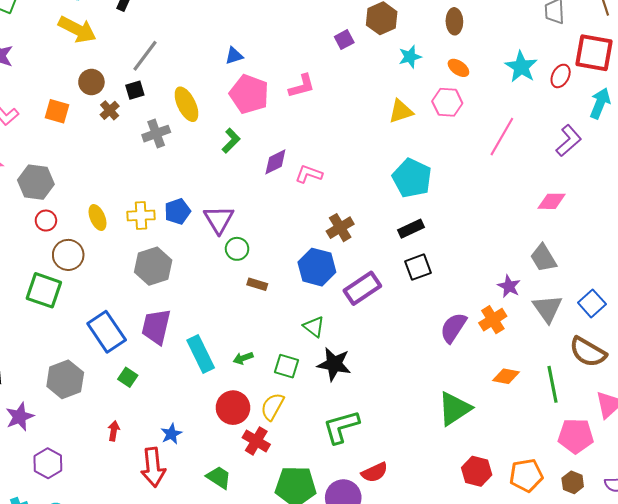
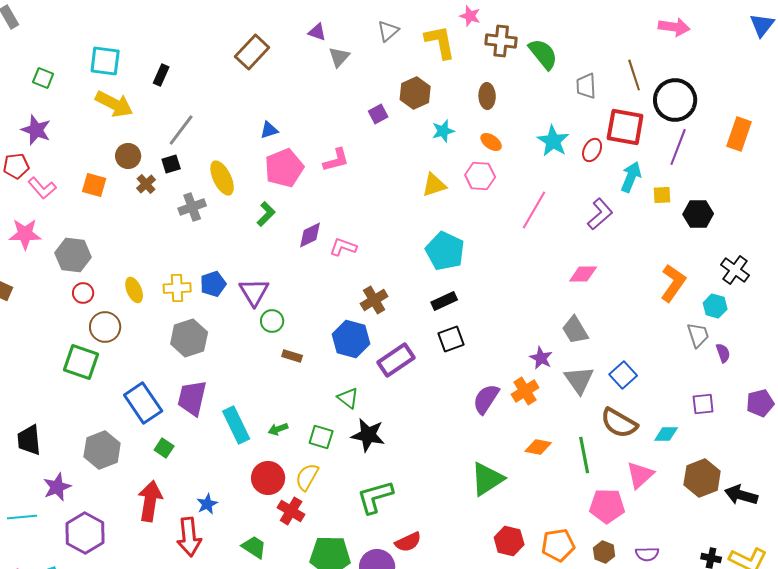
pink pentagon: (249, 94) -> (284, 168), turned 30
red arrow: (114, 431) -> (150, 501), size x2.0
purple hexagon: (48, 463) -> (85, 533), size x1.4

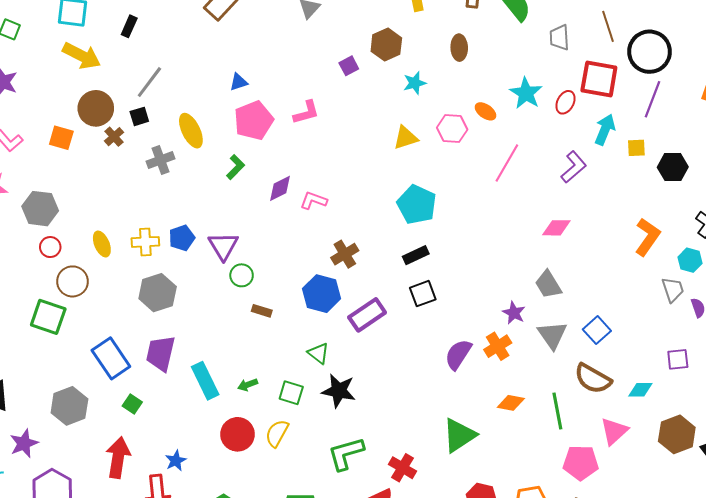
orange ellipse: (491, 142) -> (486, 111), moved
brown circle: (128, 156) -> (96, 108), size x1.4
red cross: (291, 511) -> (403, 468), moved

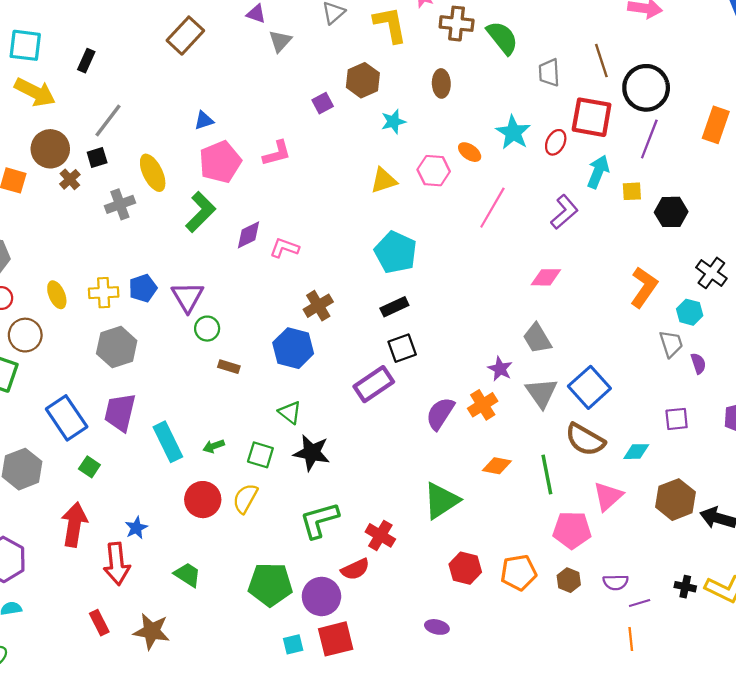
green L-shape: (235, 167) -> (201, 212), size x1.5
purple rectangle: (367, 315) -> (374, 384), moved
blue square: (597, 330) -> (589, 387), size x1.4

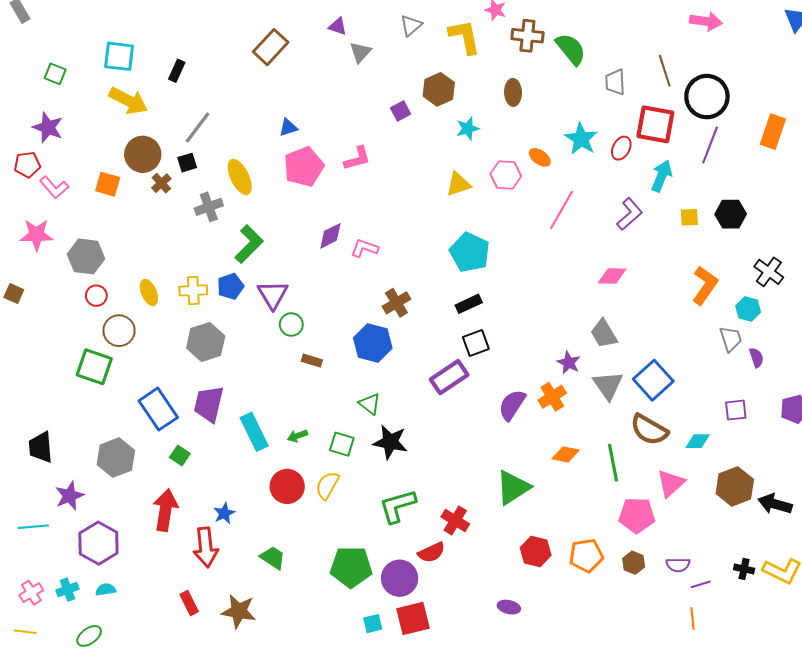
yellow square: (632, 191) -> (689, 217), moved
green L-shape: (201, 212) -> (249, 244), moved

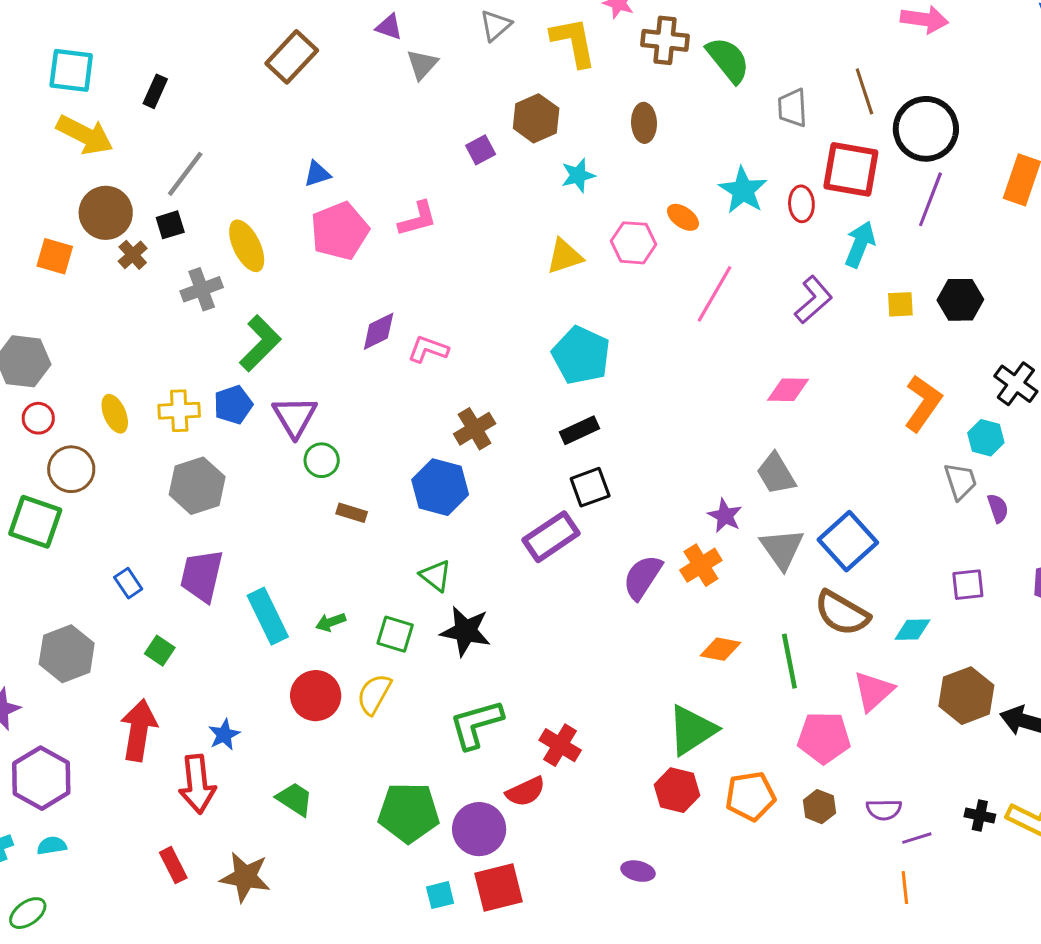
red ellipse: (621, 148) -> (801, 204), turned -30
blue rectangle: (158, 409) -> (128, 583), size x0.5
green triangle: (513, 487) -> (692, 730), moved

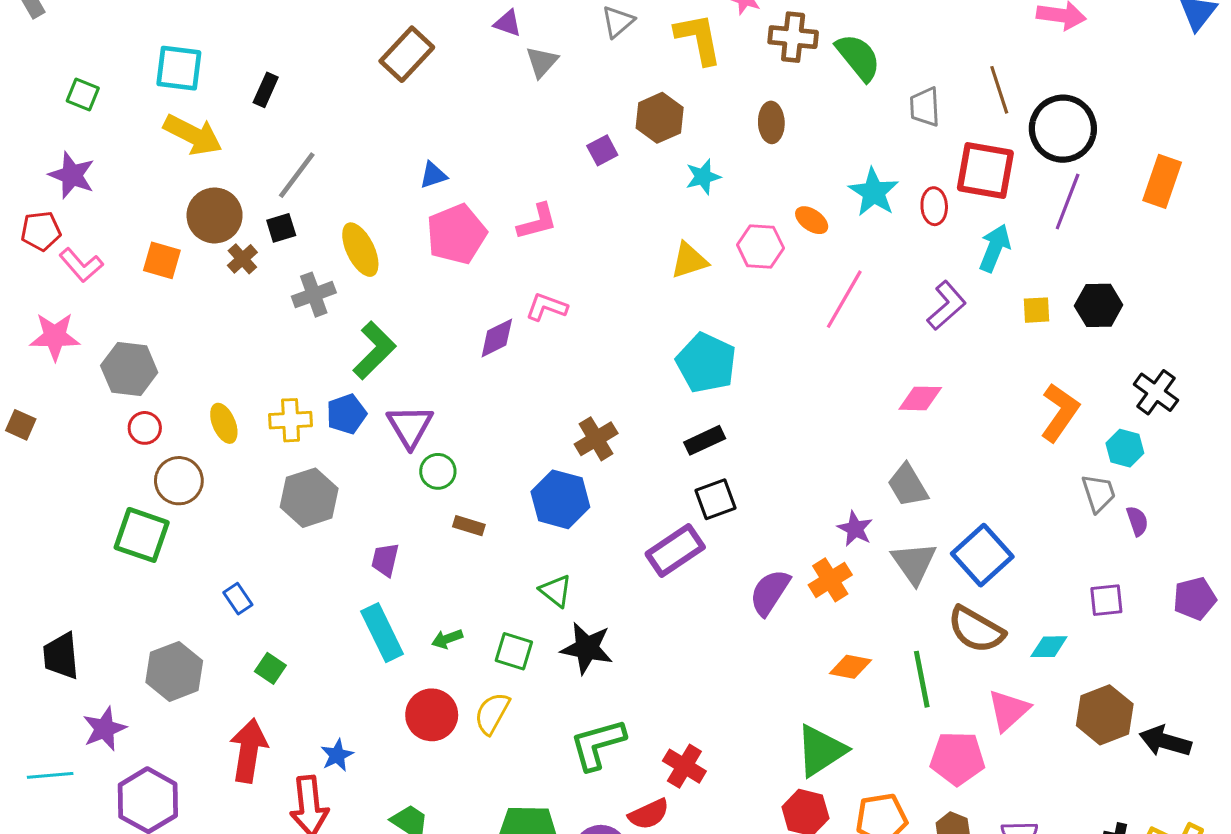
pink L-shape: (428, 349) -> (546, 307), moved
purple trapezoid: (202, 576) -> (385, 560), moved, size x0.6

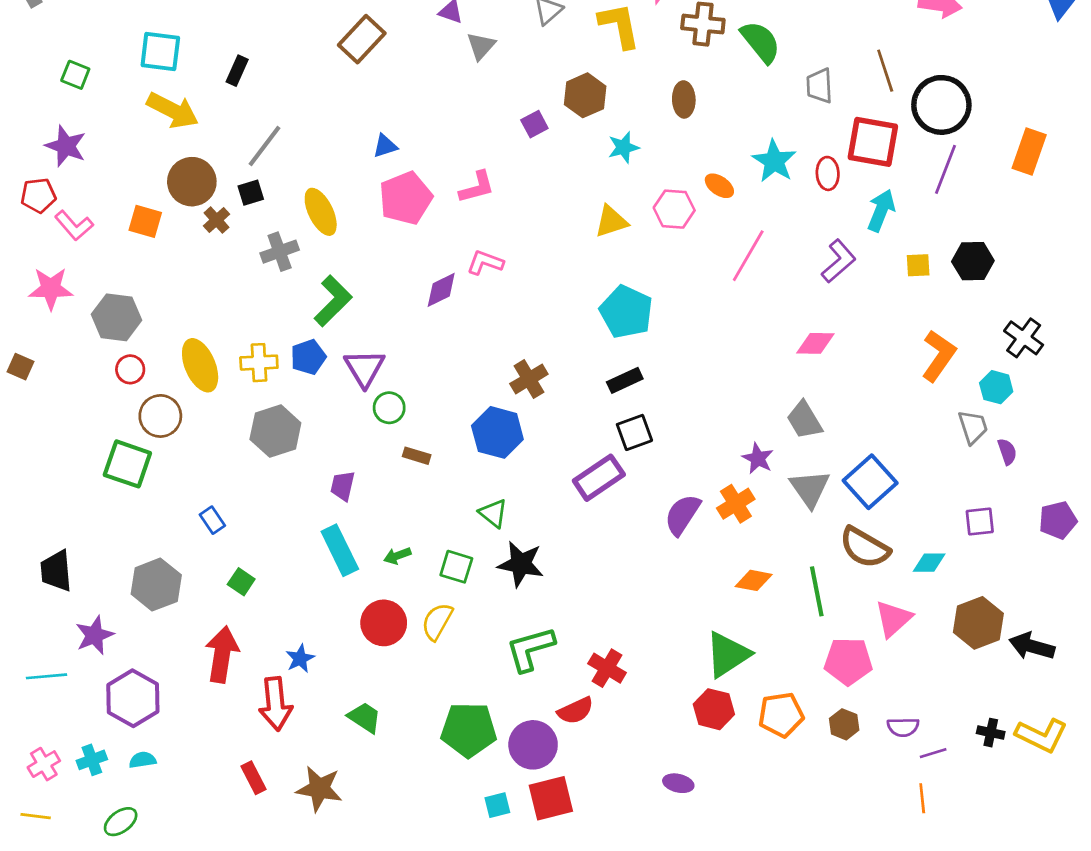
yellow ellipse: (224, 423) -> (200, 365), size x1.5

